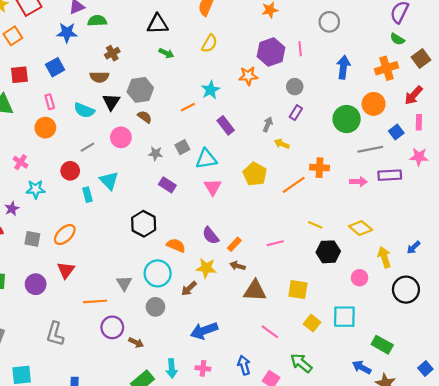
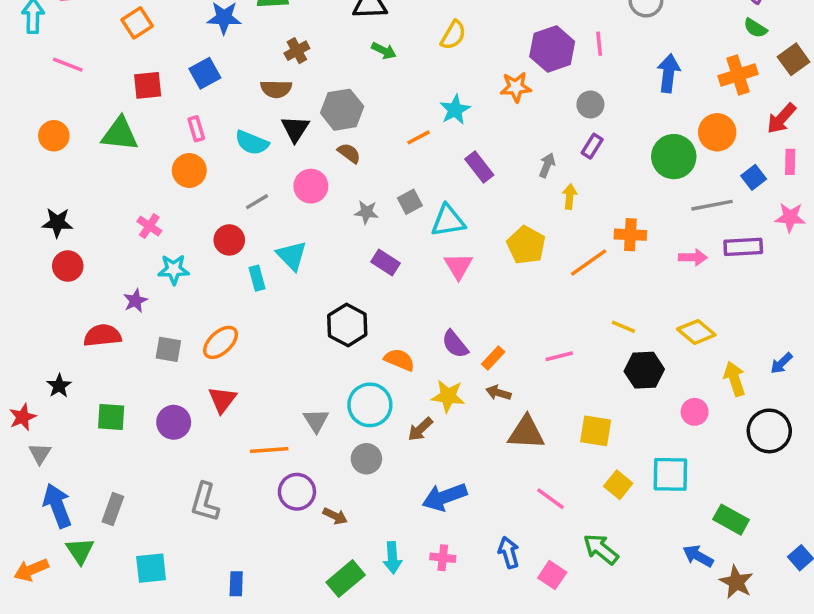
yellow arrow: (282, 144) -> (570, 197), turned 72

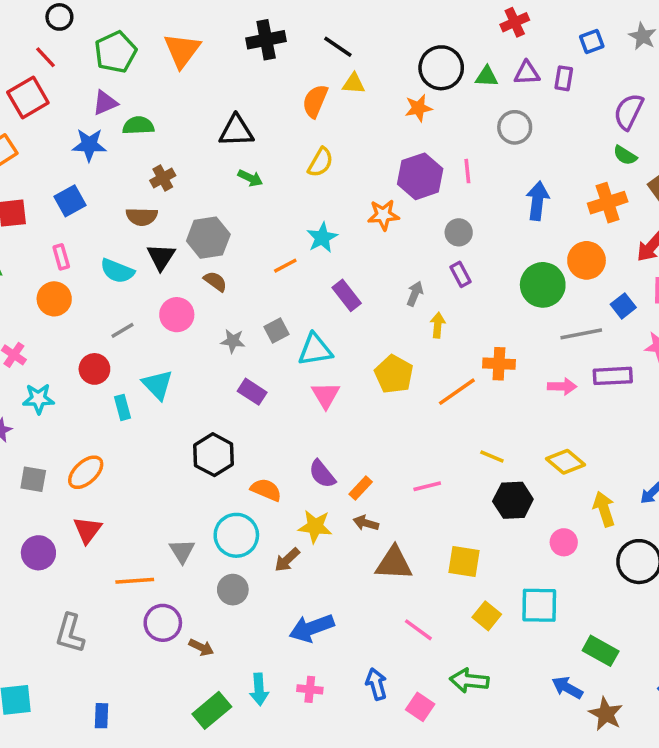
purple rectangle: (592, 146) -> (460, 274), turned -60
green arrow: (601, 549) -> (469, 681), turned -33

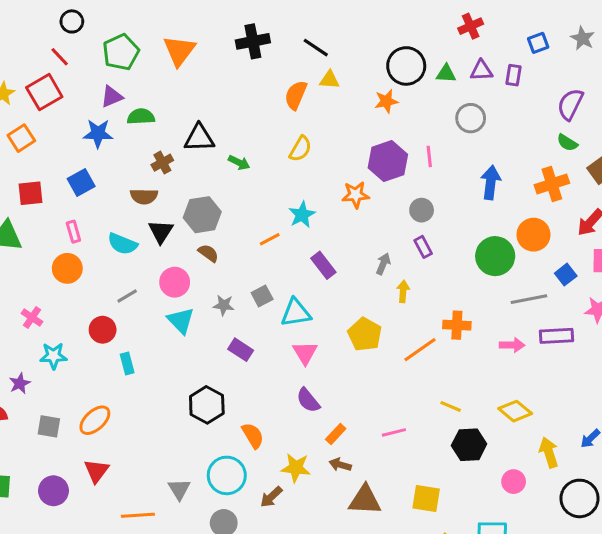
black triangle: (236, 131) -> (199, 138), moved
cyan triangle: (158, 385) -> (181, 321), moved
purple semicircle: (322, 474) -> (308, 400), moved
orange semicircle: (266, 490) -> (253, 436), turned 36

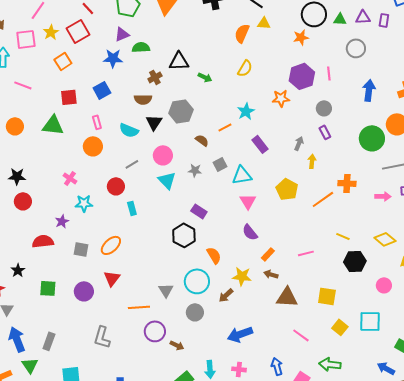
brown semicircle: (208, 253) -> (202, 140), moved
purple rectangle: (241, 350) -> (199, 211), moved

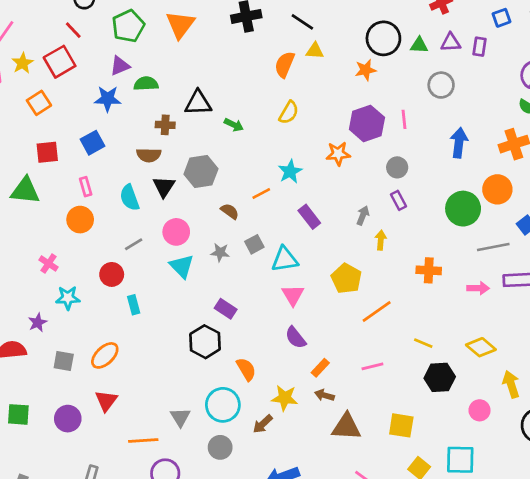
brown cross: (155, 77) -> (165, 125), turned 32
cyan semicircle: (129, 130) -> (130, 198), turned 48
orange line: (323, 199) -> (377, 312), moved

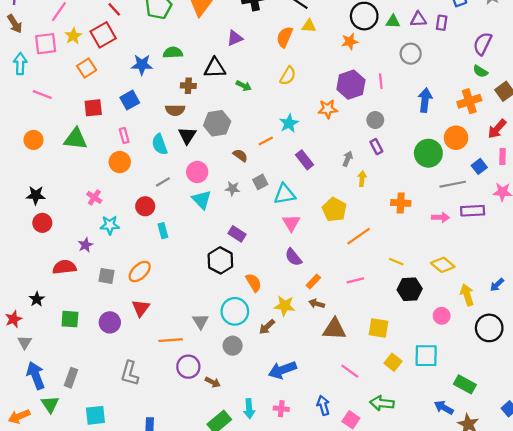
purple triangle: (120, 66) -> (235, 38), moved

